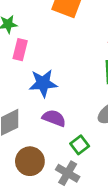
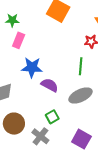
purple semicircle: (54, 118) -> (50, 85), moved

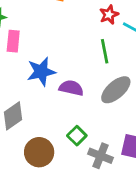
green square: (52, 117) -> (77, 136), moved
gray cross: (40, 136) -> (101, 156), moved

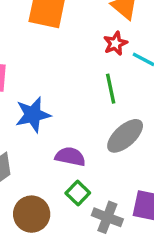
purple semicircle: (71, 88) -> (70, 157), moved

